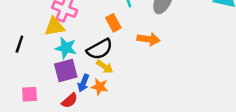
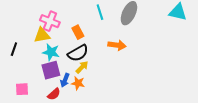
orange rectangle: (113, 23) -> (78, 32), moved
yellow arrow: (105, 67) -> (82, 67), turned -80

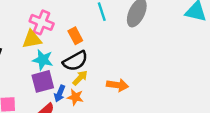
orange arrow: (117, 45) -> (117, 85), moved

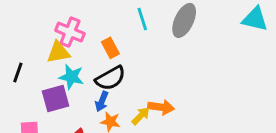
yellow arrow: (80, 78) -> (141, 116), moved
purple square: (43, 81) -> (55, 99), moved
blue arrow: (60, 94) -> (102, 101), moved

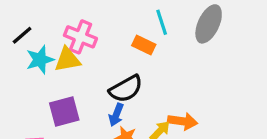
orange rectangle: (110, 48) -> (144, 45), moved, turned -36
black line: (18, 72) -> (22, 35), moved, turned 30
cyan star: (71, 77) -> (40, 60), moved, turned -30

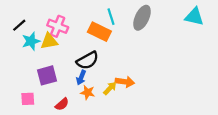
orange rectangle: (144, 45) -> (99, 32), size x1.5

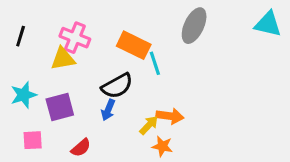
cyan line: (111, 17) -> (155, 63), moved
black line: (19, 25) -> (21, 36), turned -32
cyan star: (31, 41) -> (24, 95), moved
orange star: (88, 92) -> (162, 146), moved

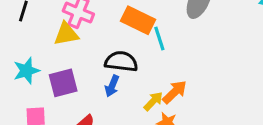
black semicircle: (117, 86) -> (121, 61), turned -144
orange arrow: (170, 116) -> (175, 92), turned -52

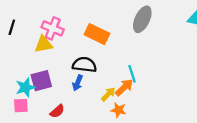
cyan line: (159, 39) -> (132, 74), moved
cyan star: (26, 71) -> (25, 87), moved

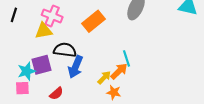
orange rectangle: (97, 34) -> (94, 21), turned -65
black semicircle: (84, 65) -> (65, 50), moved
blue arrow: (78, 83) -> (75, 67), size x1.5

